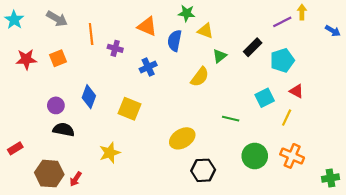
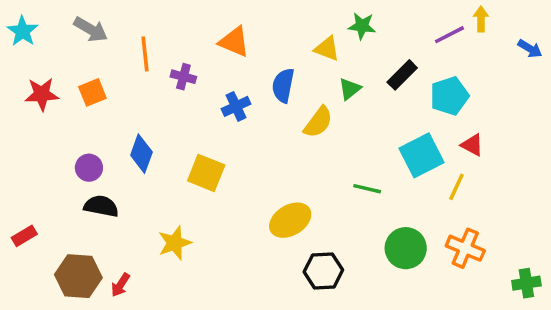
green star: (187, 13) -> (362, 26), moved
blue semicircle: (175, 41) -> (283, 85), moved
cyan square: (265, 98) -> (421, 155), size x1.4

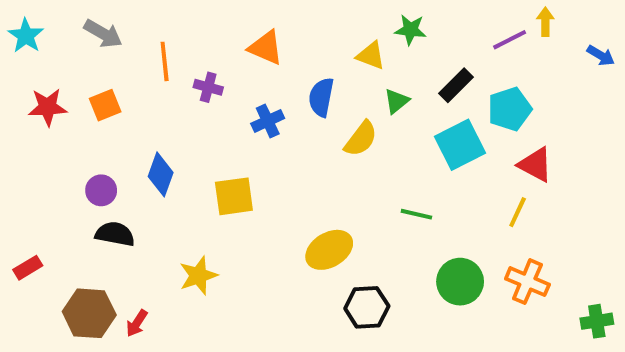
red triangle: (472, 145) -> (535, 165), size x1.4
cyan square: (421, 155) -> (460, 145), moved
yellow square: (206, 173) -> (234, 196), turned -30

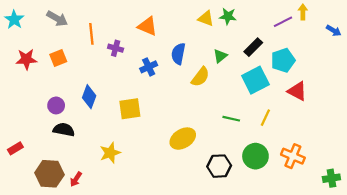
yellow triangle: (371, 56) -> (206, 18), moved
yellow line: (518, 212) -> (265, 118), moved
black hexagon: (367, 307) -> (219, 166), moved

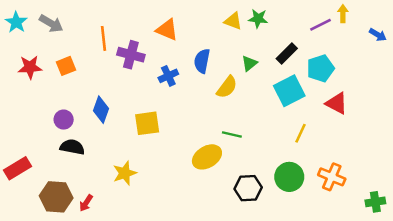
gray arrow: (57, 18) -> (51, 24), moved
purple cross: (116, 48) -> (131, 55), size x1.5
green line: (231, 119) -> (232, 134), moved
red rectangle: (15, 148) -> (17, 168), size x1.5

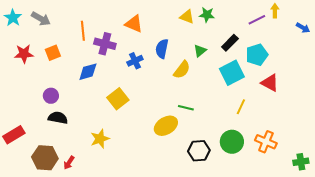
blue diamond: (101, 110) -> (88, 72), moved, turned 55
yellow square: (147, 123) -> (118, 99), turned -30

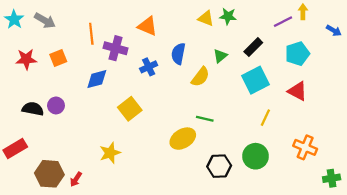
cyan pentagon: (257, 55) -> (297, 54), moved
black semicircle: (58, 118) -> (33, 109), moved
orange cross: (266, 142) -> (305, 147), moved

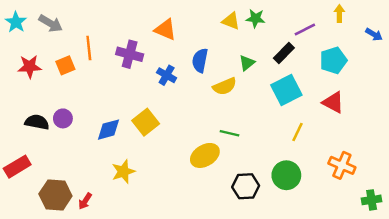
purple line: (283, 22) -> (305, 30), moved
orange line: (91, 34) -> (89, 48), moved
blue cross: (149, 67) -> (167, 75), turned -35
yellow semicircle: (200, 77) -> (225, 86), turned 30
blue diamond: (97, 79) -> (109, 130), moved

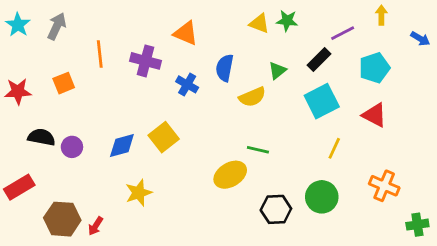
gray arrow: (51, 23) -> (57, 26), turned -95
orange square: (65, 65) -> (64, 83), moved
red star: (30, 67) -> (18, 91), moved
purple circle: (63, 118) -> (72, 147), moved

